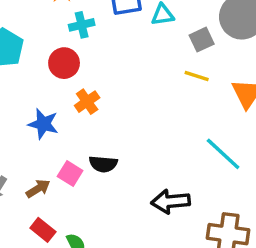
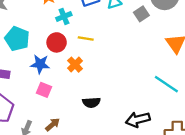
yellow line: (197, 76) -> (86, 39), moved
blue star: (43, 124) -> (40, 64), moved
pink square: (70, 174) -> (44, 90), moved

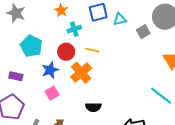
blue star: (40, 64) -> (50, 70), turned -30
orange cross: (75, 65) -> (81, 73), size x1.5
pink square: (44, 90) -> (52, 93), turned 32

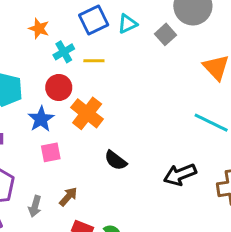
yellow line: (92, 50) -> (94, 61), moved
pink square: (52, 93) -> (51, 152), turned 32
black semicircle: (93, 107) -> (116, 160), turned 49

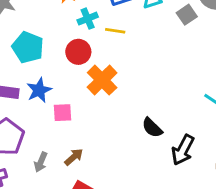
blue star: (41, 119) -> (39, 90), moved
black semicircle: (116, 160) -> (152, 128), moved
black arrow: (180, 175) -> (183, 150), turned -48

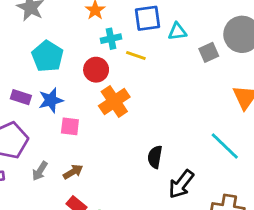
black semicircle: (152, 128) -> (155, 157), turned 45

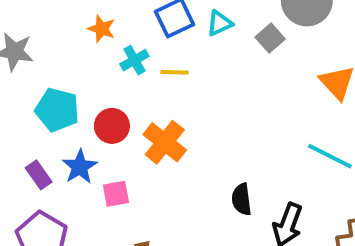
red circle: (96, 70) -> (112, 126), moved
purple rectangle: (21, 97) -> (39, 175), turned 54

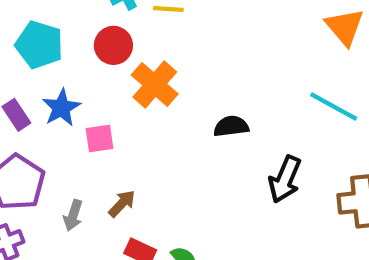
red circle: (112, 126) -> (113, 45), moved
black semicircle: (242, 199) -> (231, 126), moved, turned 88

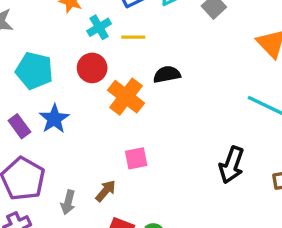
black semicircle: (231, 126) -> (167, 74), moved
pink square: (100, 138) -> (136, 158), moved

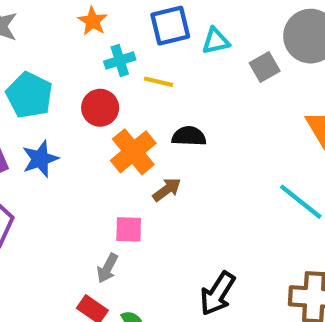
black arrow: (232, 165) -> (217, 294), moved
brown arrow: (106, 191) -> (167, 190), moved
gray arrow: (68, 202) -> (107, 268), moved

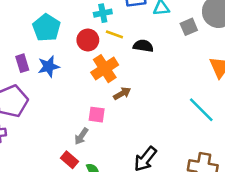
yellow line: (158, 82) -> (114, 34), moved
black semicircle: (189, 136) -> (143, 46), moved

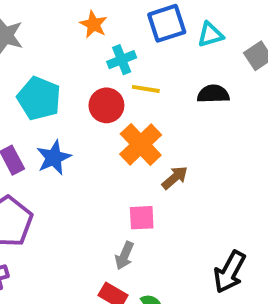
black semicircle: (143, 46) -> (213, 94), moved

